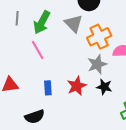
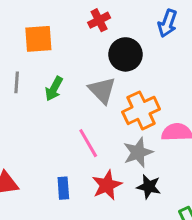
green arrow: (42, 22) -> (54, 89), size x0.7
pink line: (38, 50) -> (88, 143), moved

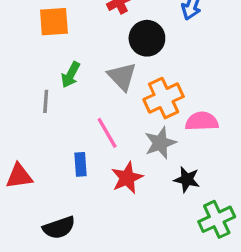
gray line: (17, 82) -> (46, 101), moved
black star: (149, 187) -> (187, 179), moved
blue rectangle: (63, 188) -> (81, 164), moved

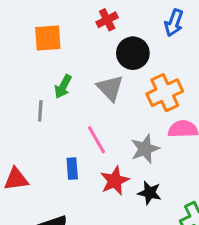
orange cross: (164, 98) -> (165, 93), moved
black star: (187, 179) -> (150, 193), moved

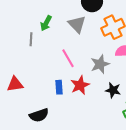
blue rectangle: (72, 169) -> (59, 87), moved
black star: (150, 193) -> (113, 90), moved

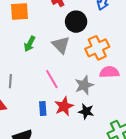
gray line: (31, 39) -> (10, 81), moved
black star: (113, 90) -> (86, 111), moved

